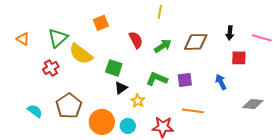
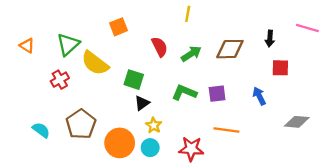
pink line: (262, 38) -> (307, 28), moved
yellow star: (138, 101) -> (154, 125), moved

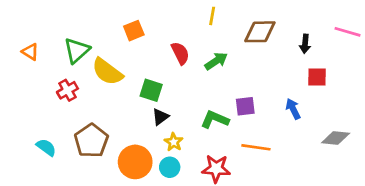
brown diamond: (230, 49) -> (260, 32), moved
green L-shape: (184, 92) -> (215, 119), moved

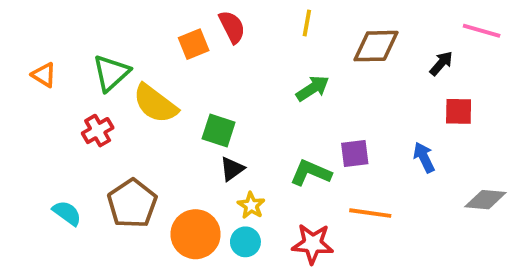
pink line: (348, 32) -> (482, 31), moved
black arrow: (305, 44) -> (441, 63), turned -144
red semicircle: (180, 53) -> (232, 27), moved

